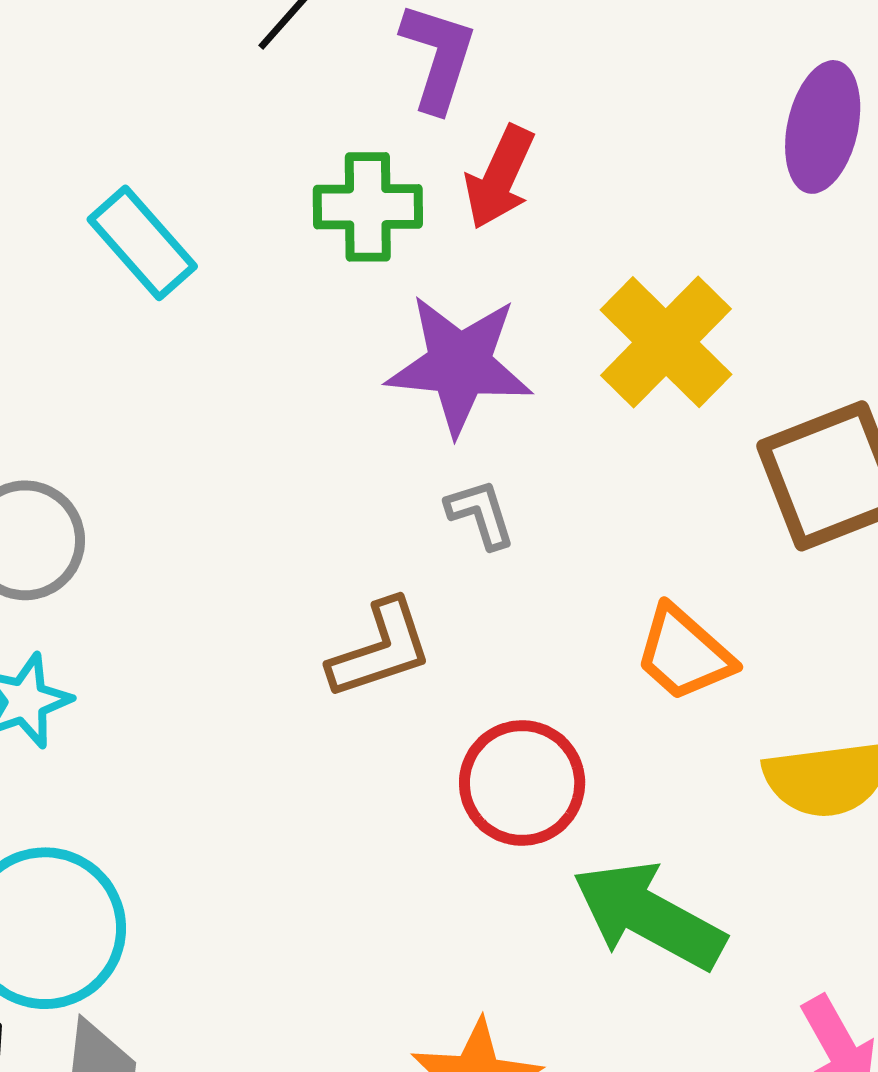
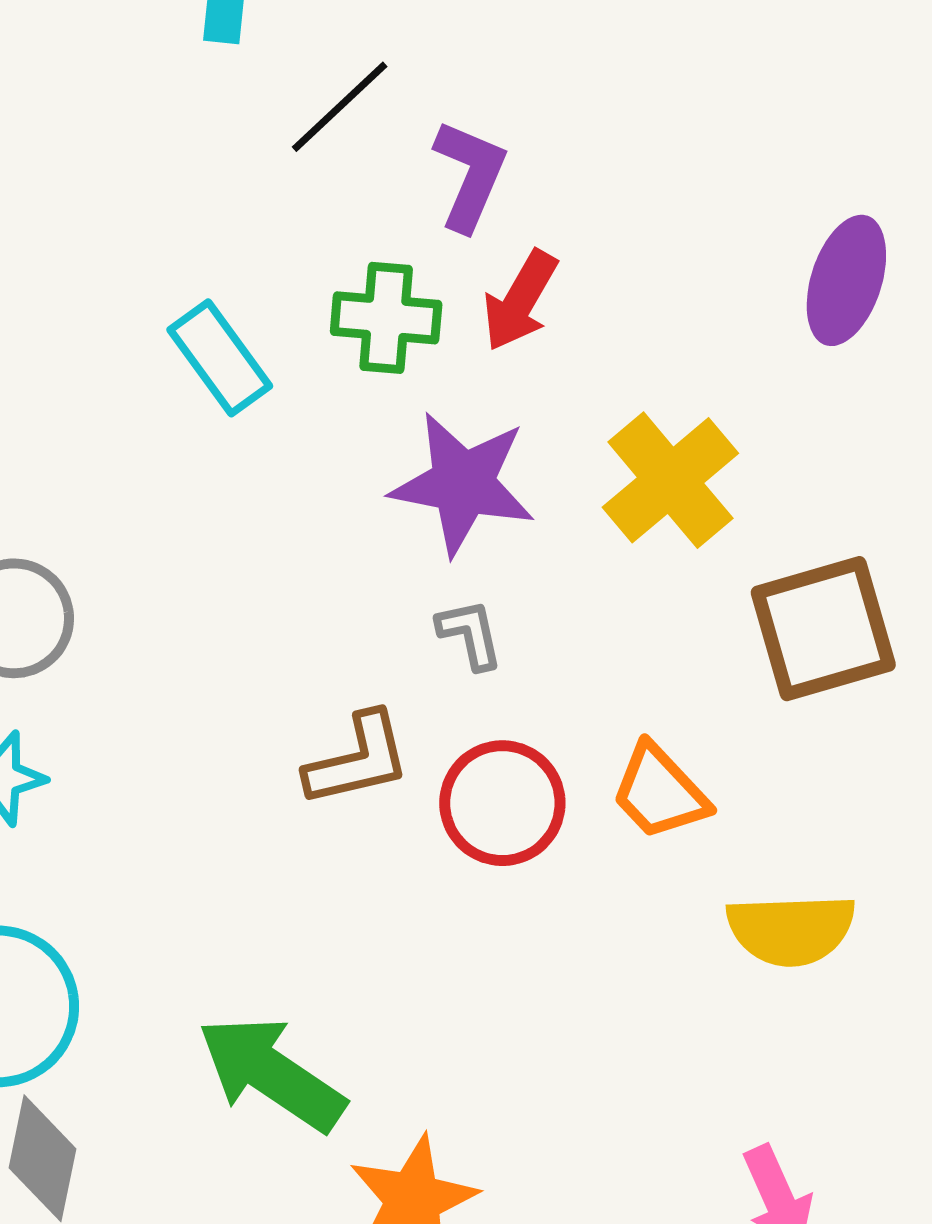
cyan rectangle: (142, 243) -> (220, 358), moved
red circle: (522, 783) -> (502, 803), moved
green arrow: (649, 916) -> (271, 1073), moved

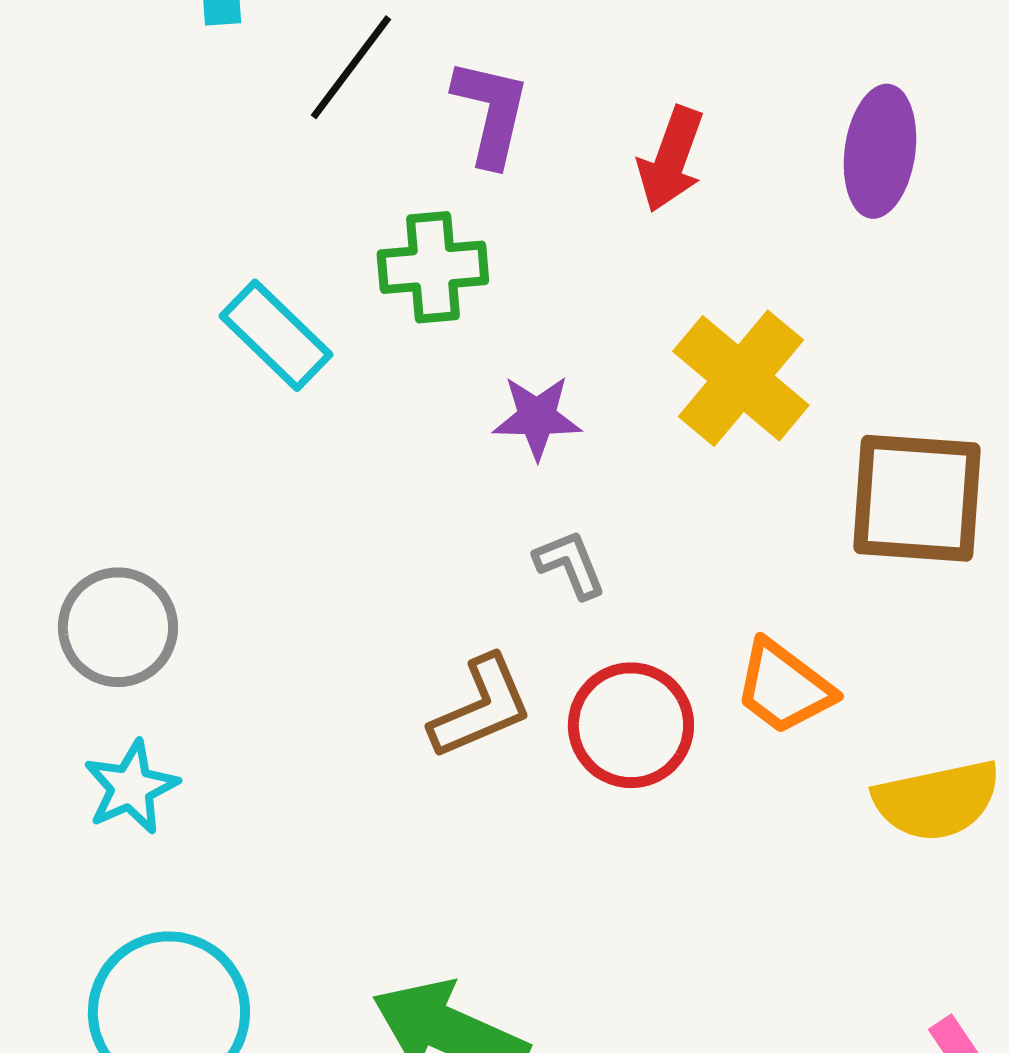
red arrow: (520, 301) -> (671, 159), moved
purple star: (463, 484) -> (537, 417), size x0.6
brown square: (823, 629) -> (917, 498), turned 30

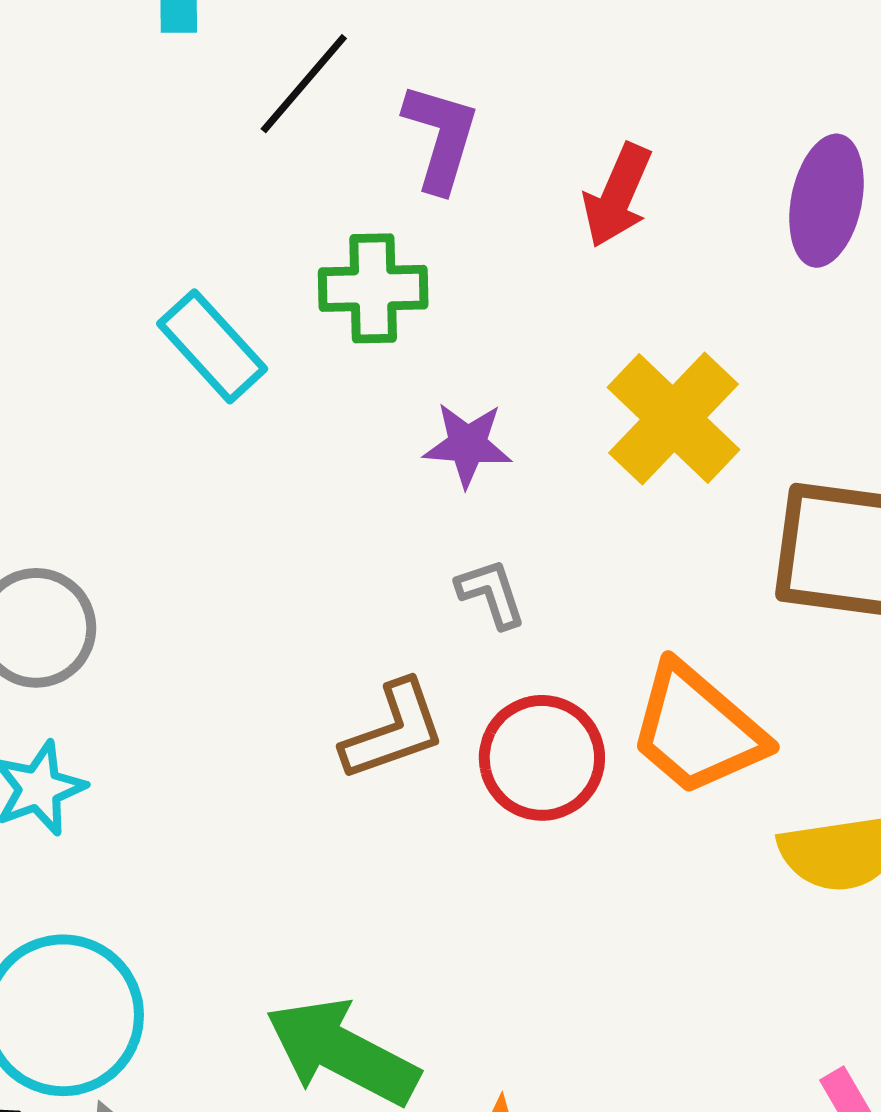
orange trapezoid: (784, 687) -> (697, 730), size x1.4

